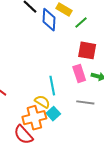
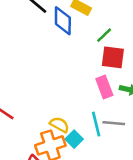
green line: (81, 22) -> (104, 35), moved
cyan line: (52, 86) -> (96, 124), moved

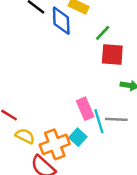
pink rectangle: (104, 87) -> (85, 109), moved
yellow semicircle: (59, 125) -> (25, 136), moved

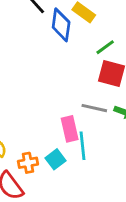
gray line: (116, 119) -> (94, 108), moved
orange cross: (55, 144) -> (28, 163), size x0.6

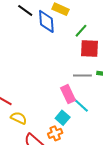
cyan line: (83, 146) -> (80, 104), turned -30
orange cross: (28, 163) -> (55, 133), moved

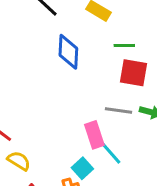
blue diamond: (46, 21) -> (68, 52), moved
green line: (81, 31) -> (124, 46), turned 40

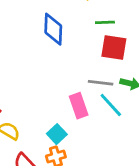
cyan line: (110, 151) -> (111, 105), moved
cyan square: (82, 168) -> (57, 134), moved

